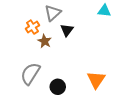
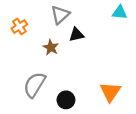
orange cross: (32, 27) -> (19, 26), moved
black triangle: (67, 30) -> (76, 35), turned 40

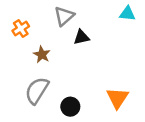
brown star: (51, 47) -> (42, 55), moved

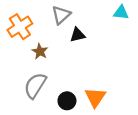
orange cross: (21, 29) -> (20, 27), size x1.5
orange triangle: (117, 98) -> (95, 97), moved

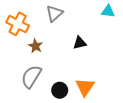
orange cross: (20, 27) -> (18, 24), turned -30
black triangle: (78, 35) -> (80, 43), moved

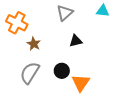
gray triangle: (54, 13) -> (65, 13), moved
black circle: (60, 90) -> (62, 71), moved

